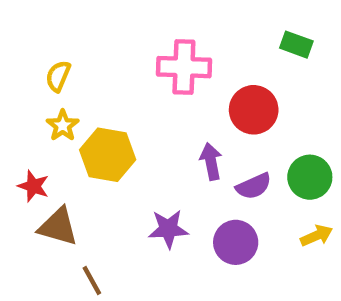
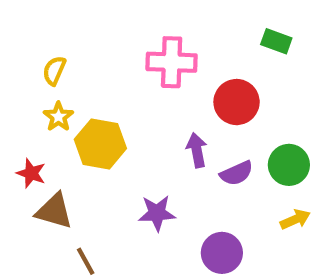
purple circle: (236, 242) -> (222, 253), moved

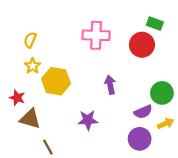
red circle: (237, 102) -> (142, 45), moved
purple semicircle: (237, 173) -> (143, 112), moved
purple circle: (222, 253) -> (140, 139), moved

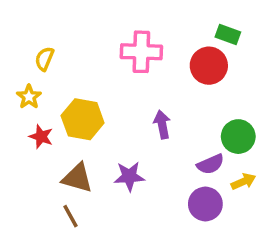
yellow star: (33, 66) -> (29, 97), moved
red star: (17, 98) -> (41, 137), moved
brown triangle: (30, 119) -> (77, 178), moved

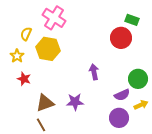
pink cross: (141, 52) -> (54, 18), moved, turned 30
yellow hexagon: (83, 119) -> (48, 49), moved
brown triangle: (77, 178) -> (45, 103), turned -36

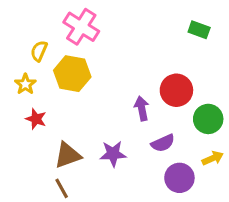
red circle: (121, 38) -> (176, 90), moved
purple semicircle: (122, 95) -> (163, 143), moved

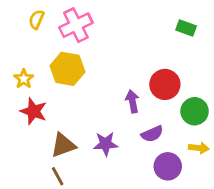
pink cross: (81, 27) -> (76, 25), turned 32
yellow semicircle: (39, 51) -> (36, 19), moved
red star: (36, 119) -> (34, 111), size x1.4
yellow arrow: (213, 158) -> (199, 148), turned 30

